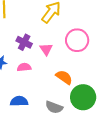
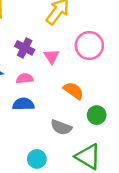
green circle: (83, 97) -> (97, 115), size x0.6
blue semicircle: (19, 101) -> (23, 104), moved

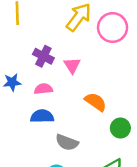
pink circle: (89, 46) -> (113, 28), moved
gray semicircle: (61, 127) -> (67, 142), moved

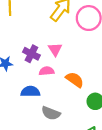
purple cross: (43, 56) -> (31, 54), moved
pink semicircle: (43, 89) -> (47, 71), moved

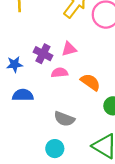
pink triangle: (55, 49) -> (69, 49), turned 48
blue semicircle: (30, 92) -> (23, 95), moved

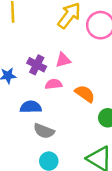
blue semicircle: (23, 95) -> (31, 107), moved
gray semicircle: (64, 119) -> (44, 131), moved

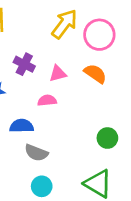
purple cross: (37, 65) -> (24, 64), moved
orange semicircle: (85, 94) -> (95, 74), moved

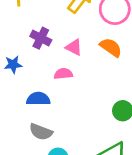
pink triangle: (58, 74) -> (74, 47), turned 42
gray semicircle: (36, 153) -> (41, 132), moved

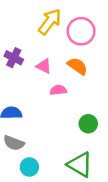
pink semicircle: (63, 74) -> (58, 90), moved

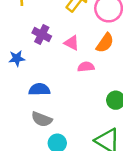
orange semicircle: (77, 66) -> (105, 43), turned 90

